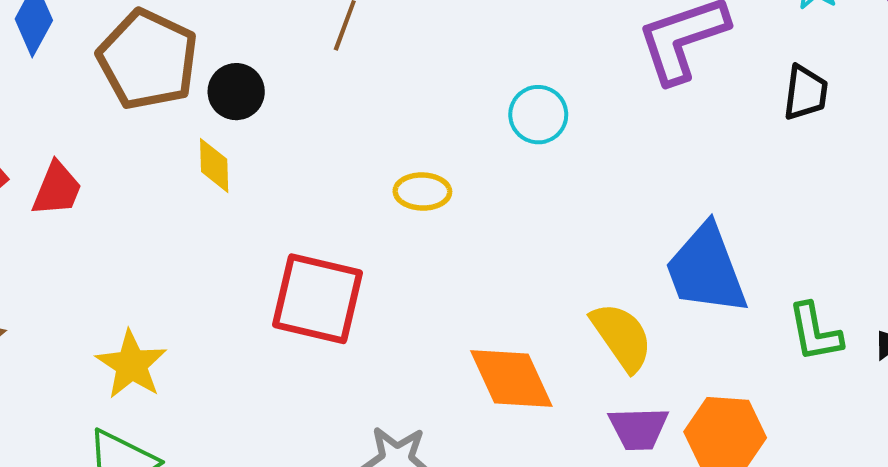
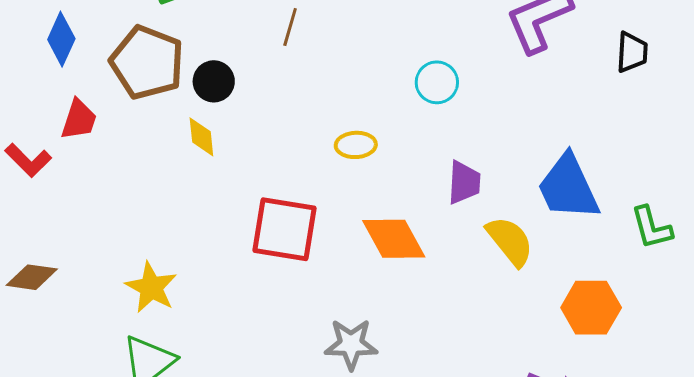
red trapezoid: (57, 189) -> (79, 120), moved
orange diamond: (511, 379) -> (394, 239), moved
purple trapezoid: (638, 428) -> (464, 183), moved, turned -81

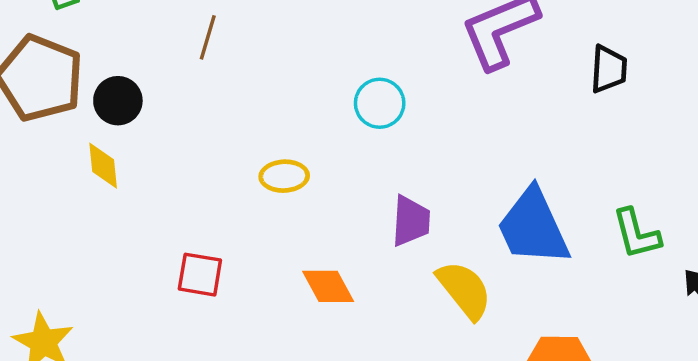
green L-shape: (652, 228) -> (636, 234), moved
red square: (284, 229) -> (200, 275), size x0.6
orange diamond: (394, 239) -> (328, 286), size x0.7

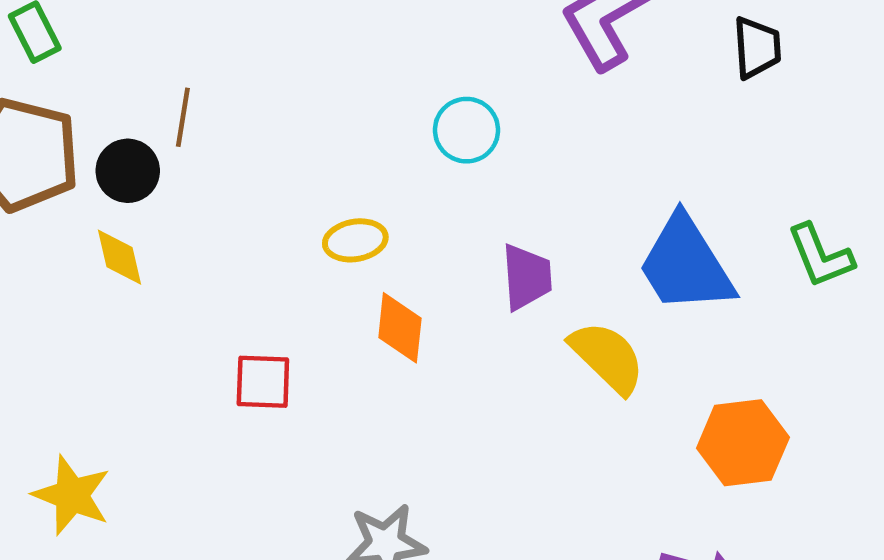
brown line: (208, 37) -> (183, 117), moved
orange diamond: (328, 286) -> (400, 328), moved, turned 42

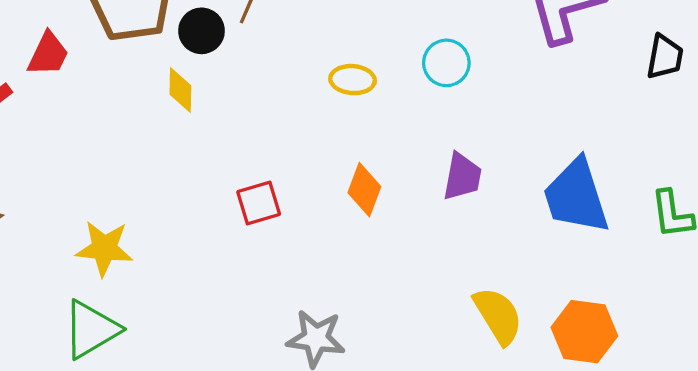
yellow ellipse: (355, 240) -> (353, 80), moved
yellow semicircle: (607, 357) -> (498, 316), moved
red square: (263, 382) -> (259, 203), turned -33
yellow star: (72, 495) -> (104, 248), turned -30

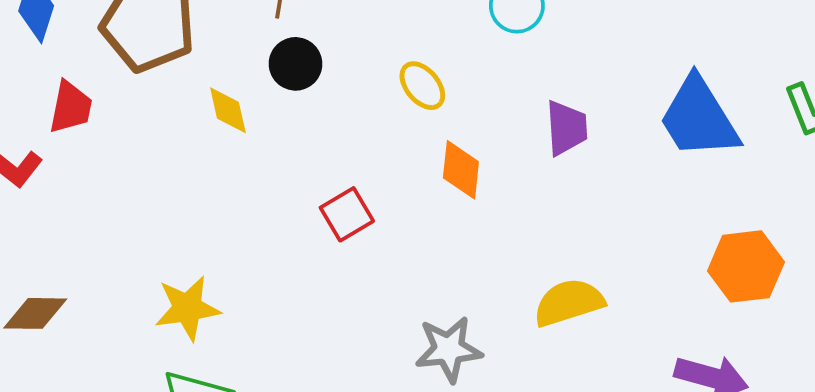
black circle: (201, 31) -> (296, 64), moved
yellow ellipse: (353, 80) -> (422, 86), moved, turned 60
yellow semicircle: (498, 316) -> (569, 303), moved, turned -62

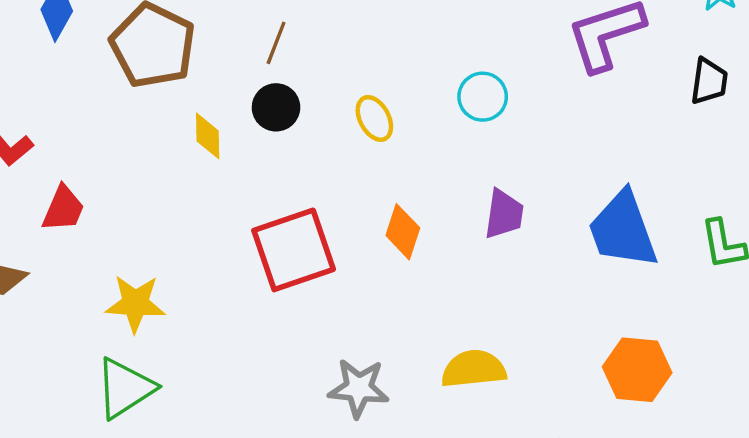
yellow ellipse: (422, 86) -> (374, 118), moved
red trapezoid: (71, 107) -> (63, 209), moved
red square: (347, 214) -> (294, 250), size x1.8

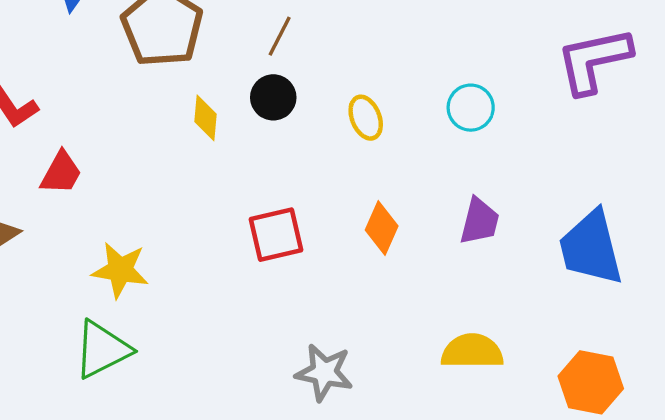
red square: (294, 250) -> (276, 235), size x0.7
yellow semicircle: (474, 369) -> (472, 351), moved

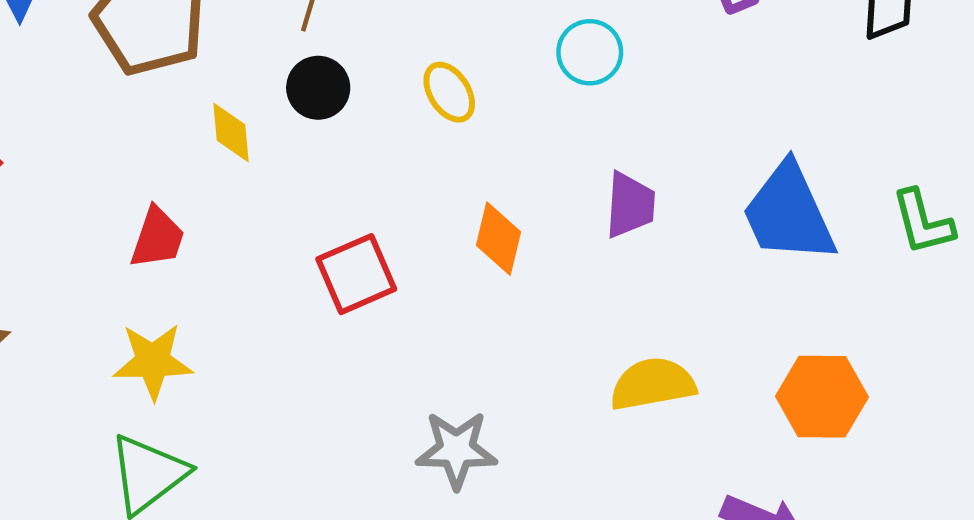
red trapezoid: (61, 173) -> (157, 238), moved

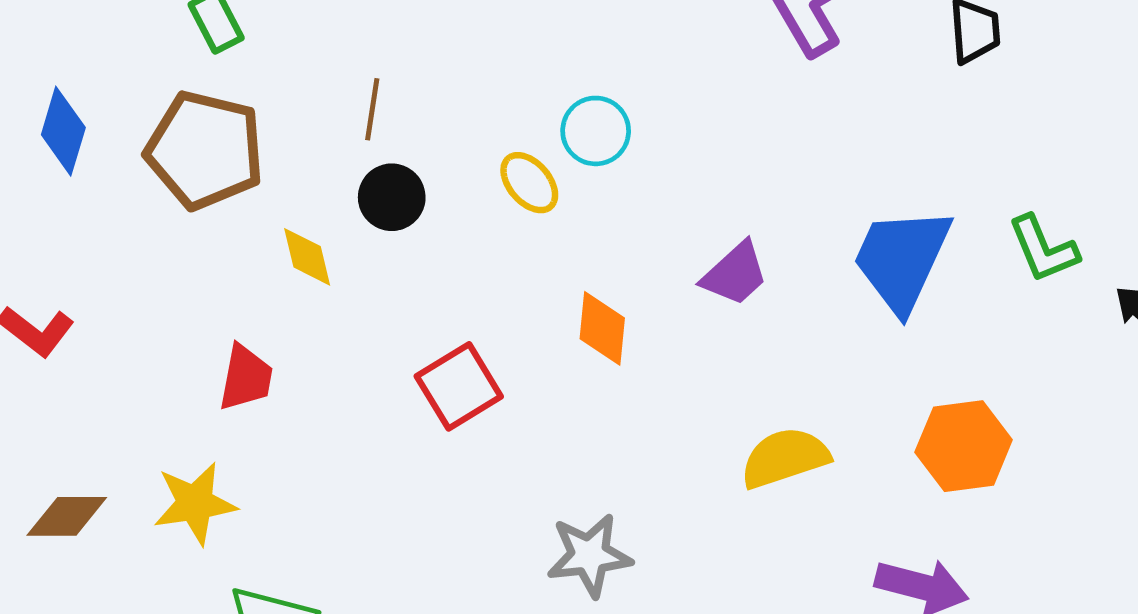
cyan circle: (590, 52) -> (596, 131), moved
purple trapezoid: (630, 205) -> (735, 274), turned 52
blue trapezoid: (789, 213) -> (902, 259), turned 57
yellow star: (153, 361) -> (195, 503), moved

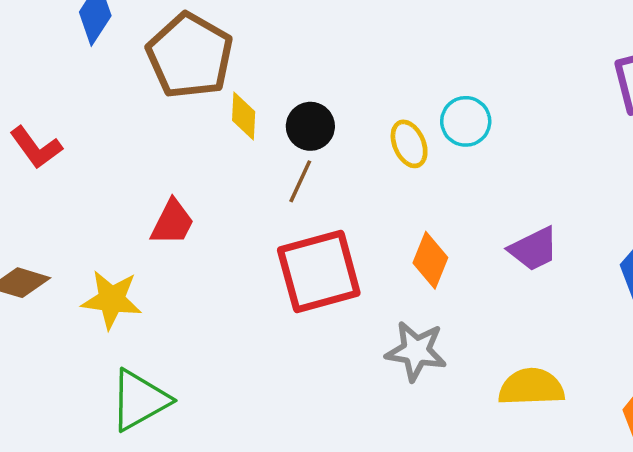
brown line: (372, 109) -> (300, 181), moved
yellow diamond: (307, 257) -> (244, 116), moved
red square: (459, 386) -> (319, 271), size x1.4
gray star: (589, 555) -> (416, 351), moved

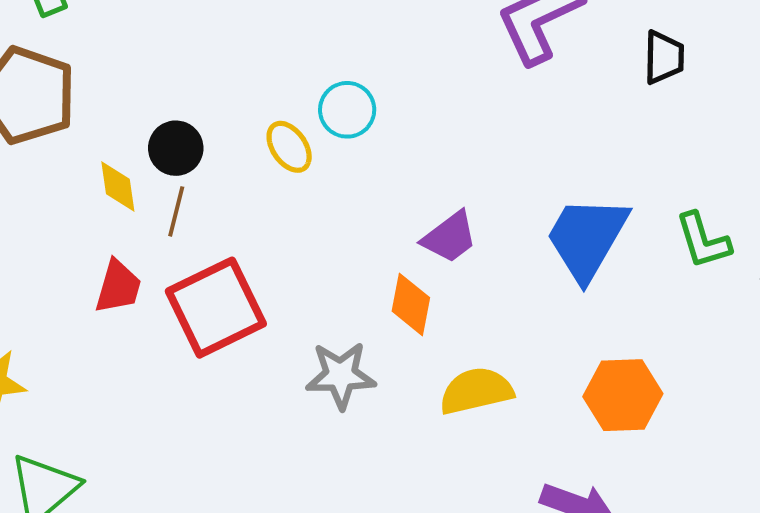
yellow diamond: (244, 116) -> (118, 186), moved
red trapezoid: (172, 222) -> (118, 287), moved
orange diamond: (430, 260) -> (411, 304), moved

